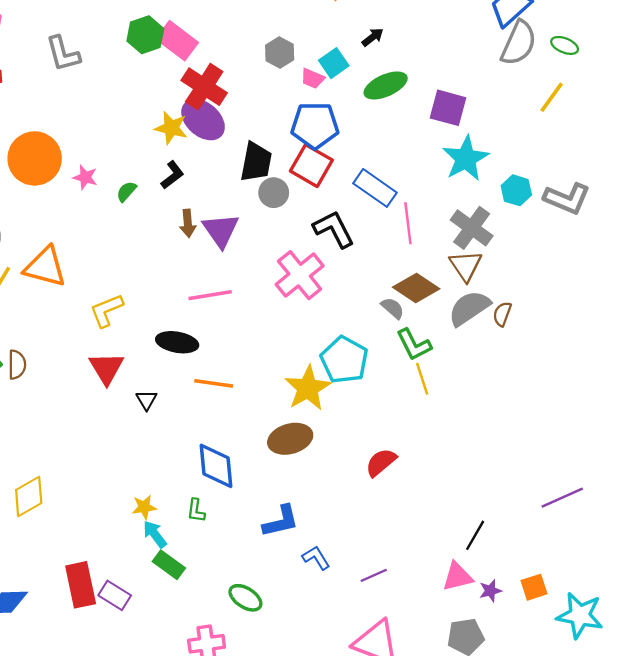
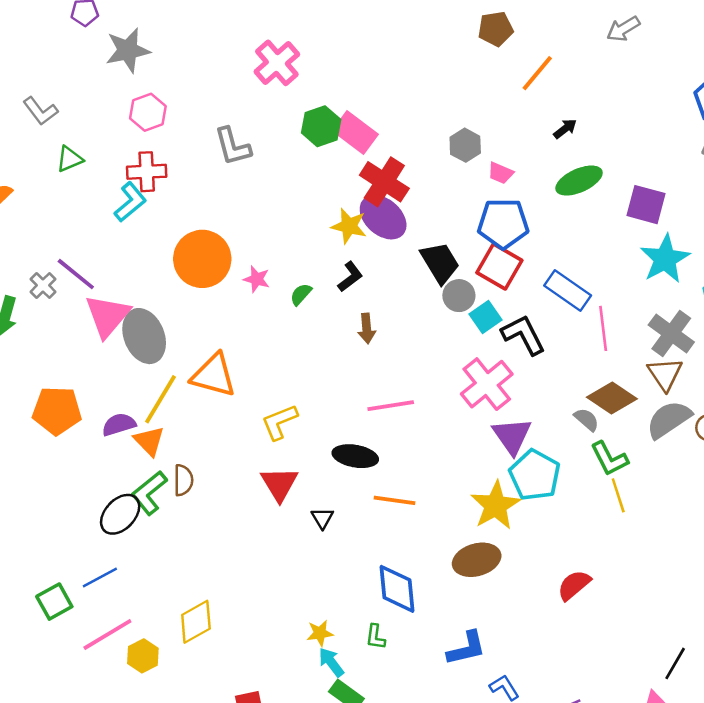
cyan square: (334, 63) -> (485, 317), moved
black trapezoid: (256, 162) -> (440, 263), turned -42
purple triangle: (221, 230) -> (512, 436), moved

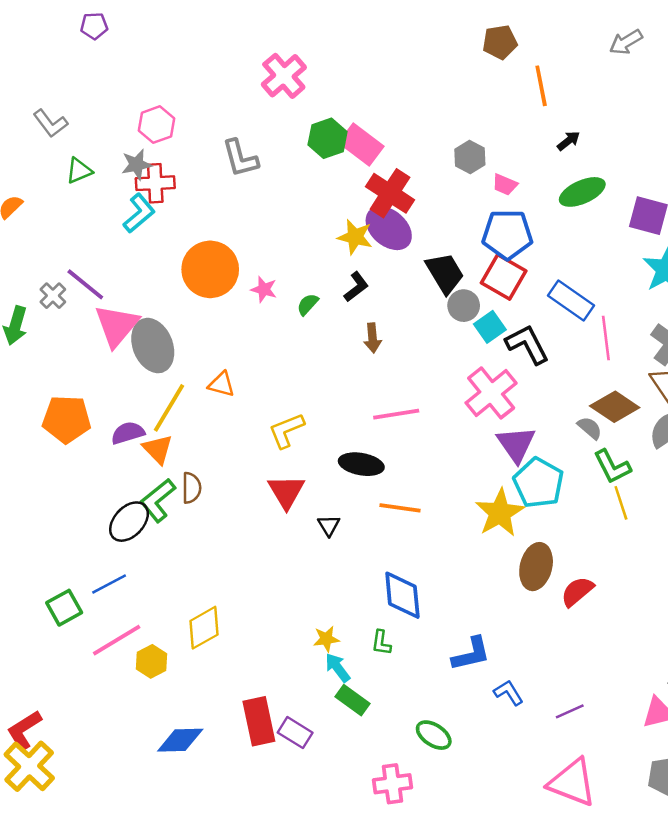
gray star: (128, 50) -> (137, 164), moved, size x0.7
orange line: (537, 73) -> (541, 86), turned -51
orange triangle: (214, 375) -> (221, 384), size x0.6
brown ellipse: (477, 560) -> (536, 567), moved, turned -60

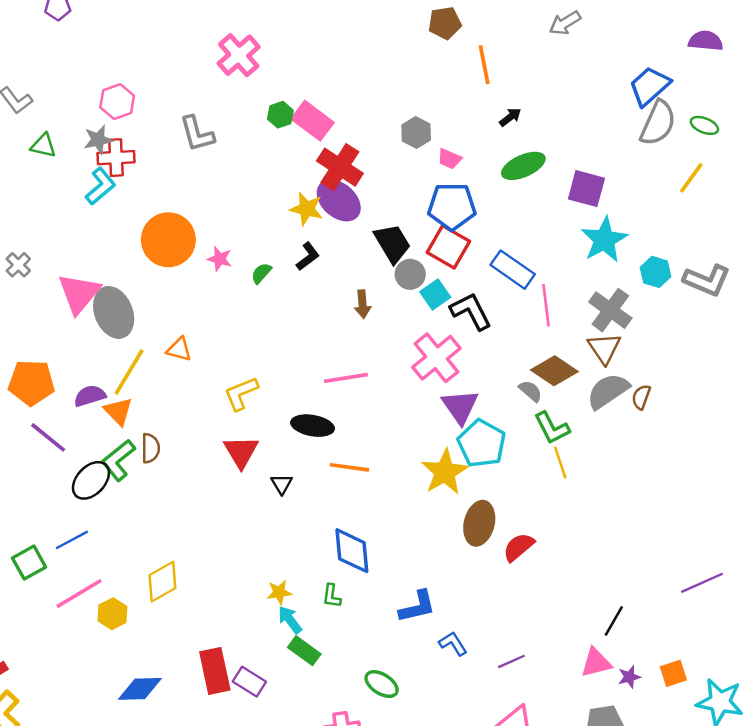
green hexagon: (328, 138) -> (280, 115), size x0.7
green triangle: (79, 171) -> (43, 146), turned 36
purple line: (85, 284) -> (48, 437), moved
brown arrow: (372, 338) -> (363, 304), moved

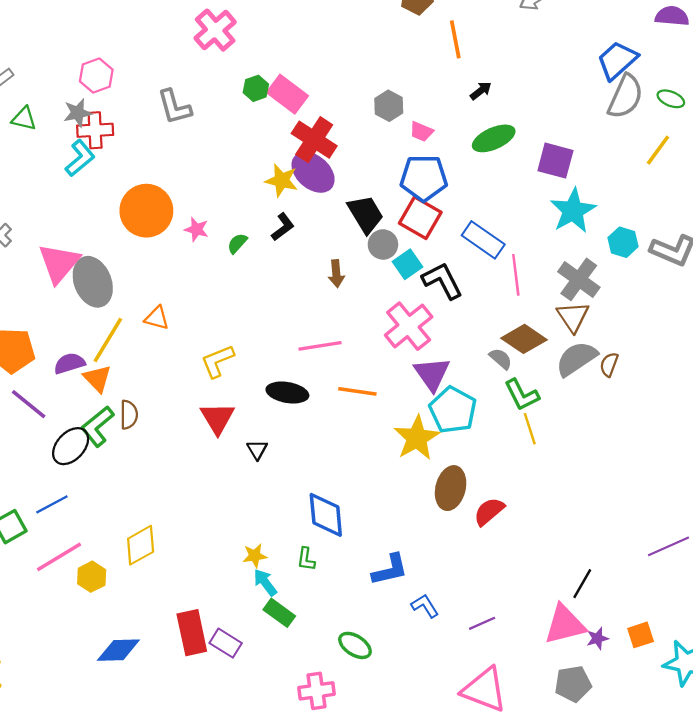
orange line: (349, 467) -> (357, 391), moved
pink triangle: (596, 663) -> (565, 624), size x1.4

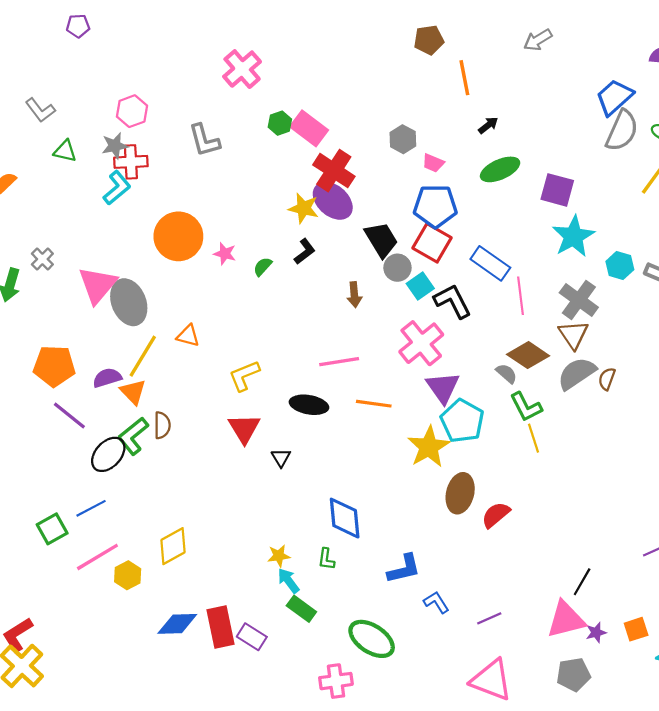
green ellipse: (355, 645) -> (372, 639), size x1.5
blue diamond: (118, 650) -> (177, 624), moved

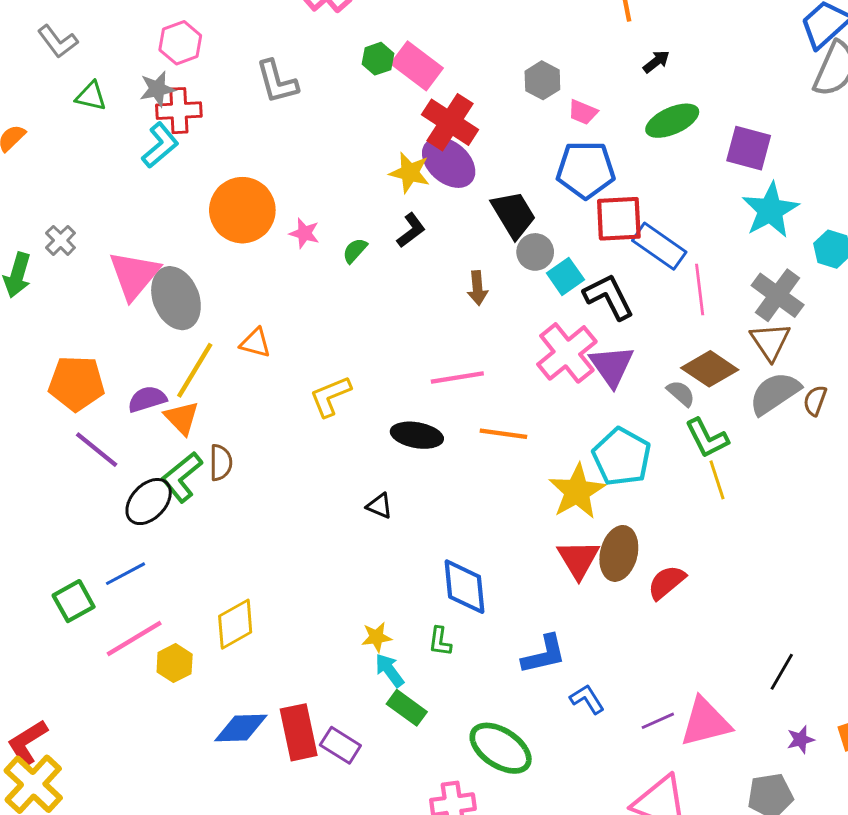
red square: (432, 243) -> (619, 219), moved, turned -33
purple triangle: (443, 387) -> (612, 366), moved
red triangle: (244, 428) -> (578, 559), moved
black triangle: (281, 458) -> (379, 506), turned -36
pink triangle: (566, 620) -> (705, 722), moved

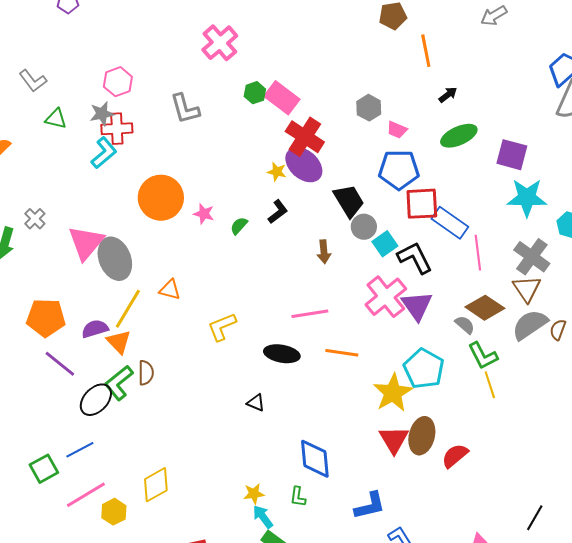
yellow star: (410, 173) -> (277, 172), size x0.7
cyan star: (770, 210) -> (527, 198), turned 30

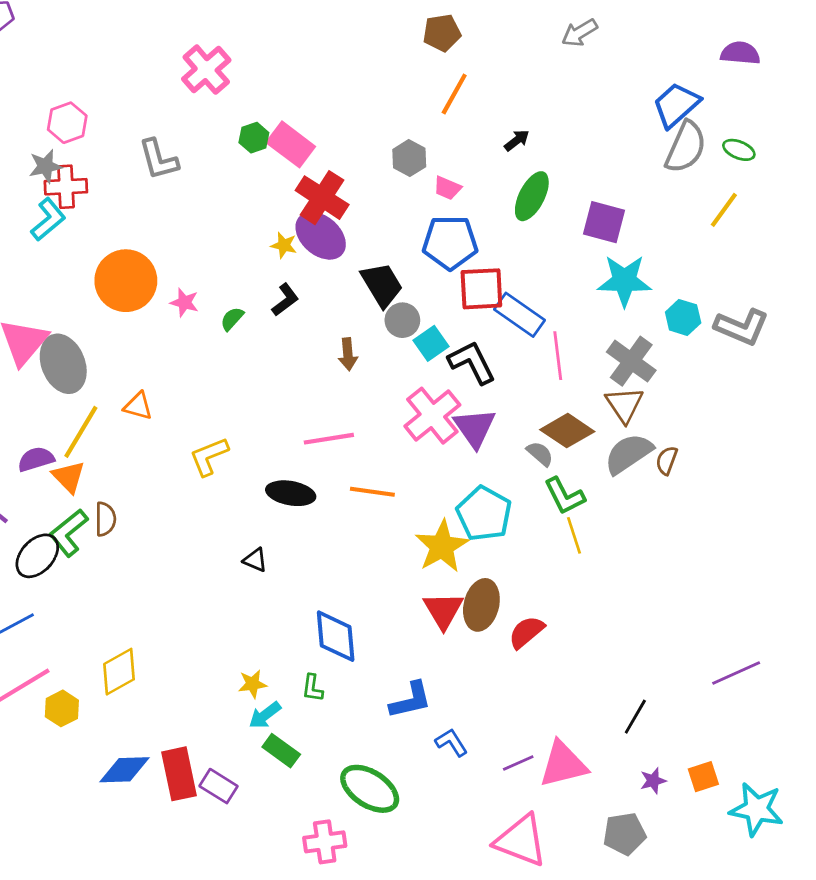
orange line: (426, 51) -> (454, 94), moved, turned 40
green ellipse: (459, 136) -> (532, 196), turned -39
cyan arrow: (263, 517) -> (265, 715), turned -90

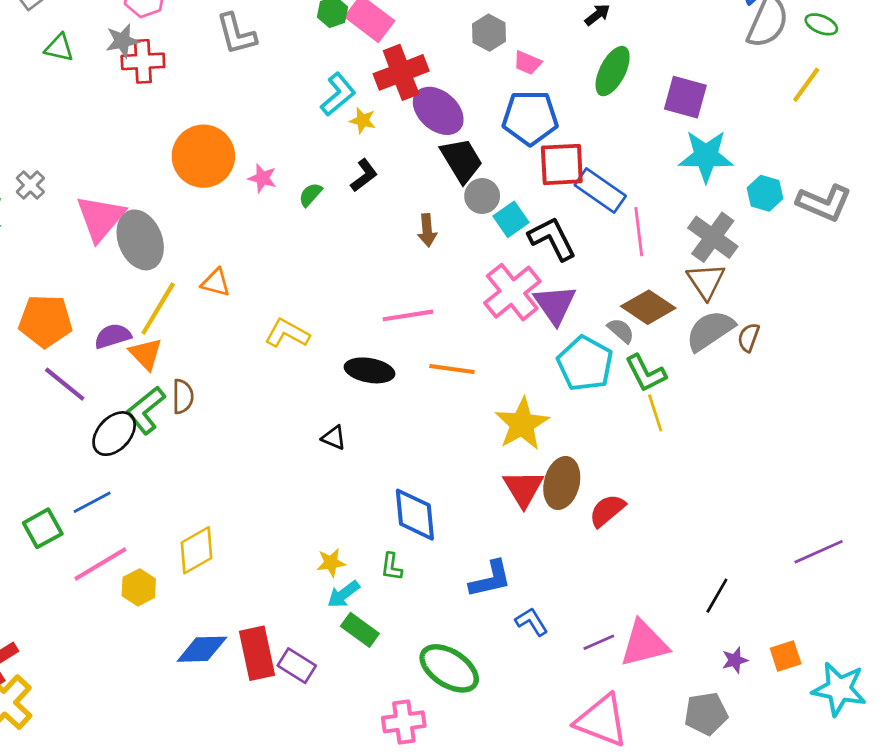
red cross: (322, 198) -> (401, 72), turned 36
cyan L-shape: (48, 219) -> (338, 94), moved
purple ellipse: (321, 236) -> (438, 111), moved
yellow L-shape: (209, 456) -> (287, 333), turned 51
cyan pentagon: (484, 514) -> (585, 364), moved

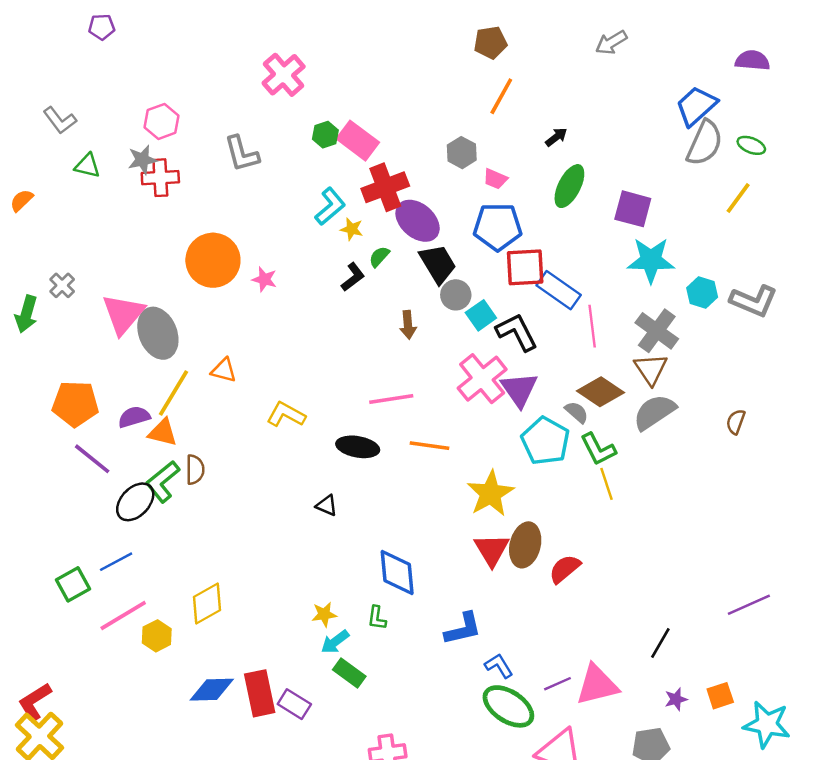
green semicircle: (310, 195) -> (379, 257), moved
brown semicircle: (749, 337) -> (736, 422), moved
orange triangle: (146, 354) -> (163, 432), turned -32
green ellipse: (449, 668) -> (508, 706), moved

